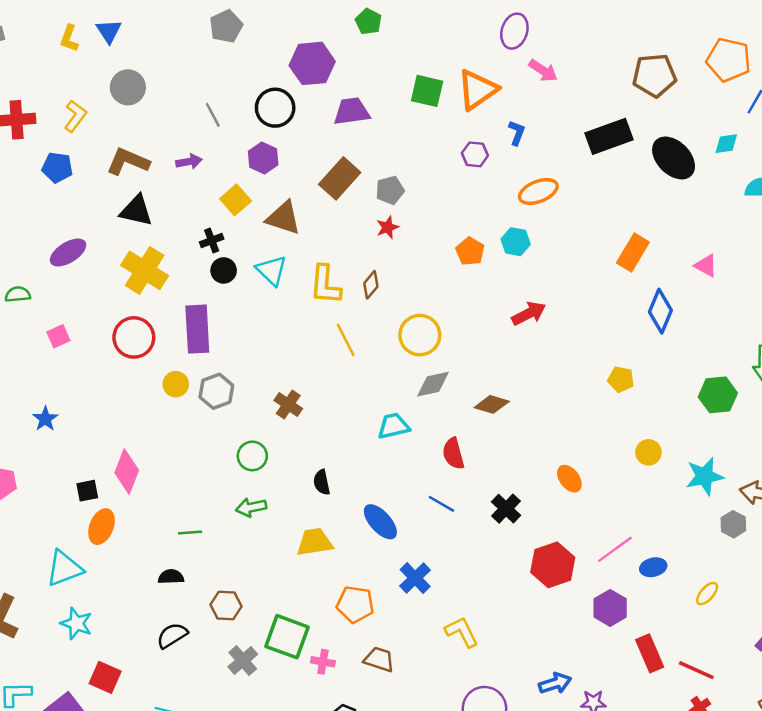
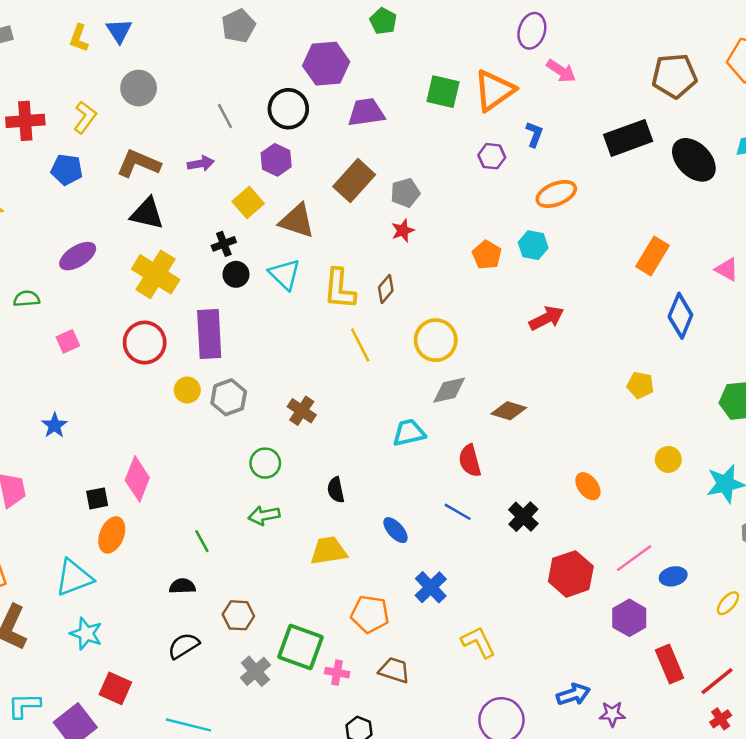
blue ellipse: (380, 522) -> (396, 530), size x0.7
green line: (190, 533) -> (202, 541), turned 65
red line: (696, 670) -> (717, 681), turned -63

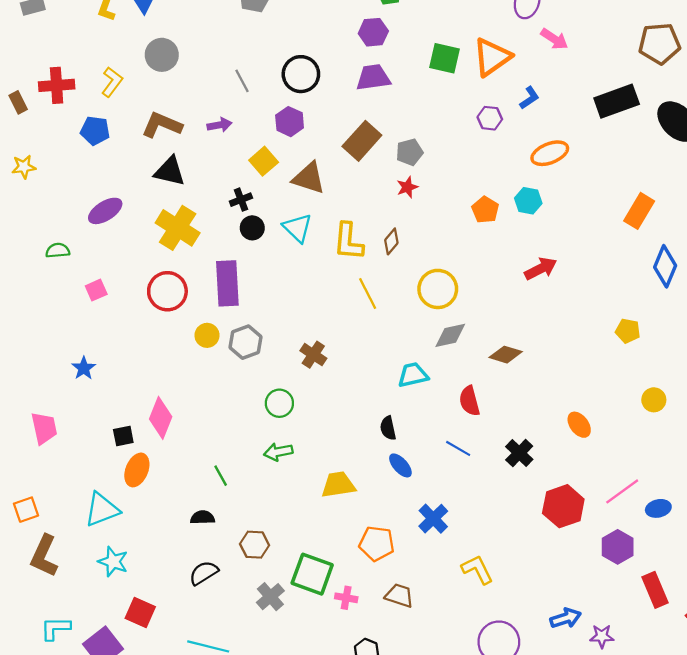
purple hexagon: (326, 64) -> (373, 32), moved, size x0.7
blue L-shape: (534, 134) -> (529, 98), turned 35
black semicircle: (336, 490) -> (388, 428), moved

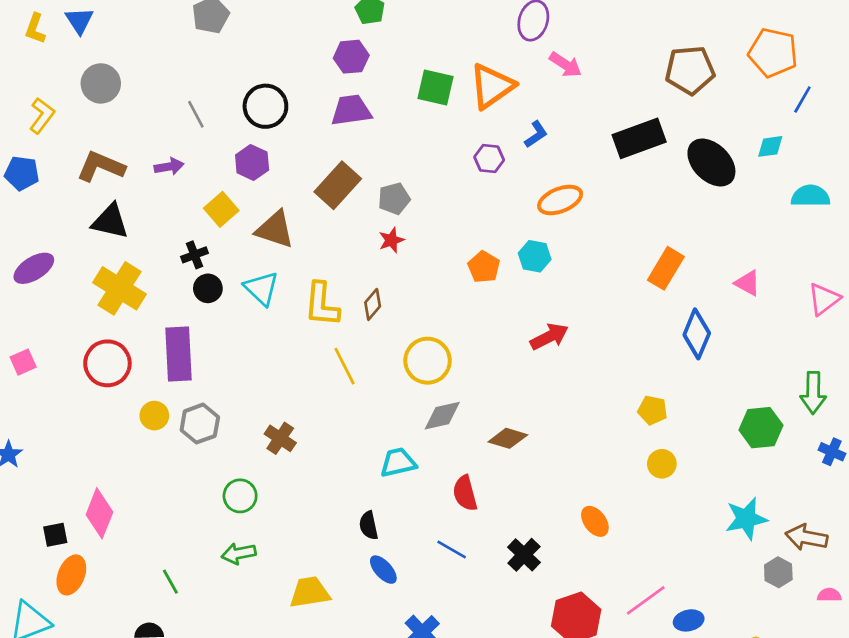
yellow circle: (654, 400) -> (662, 464), moved

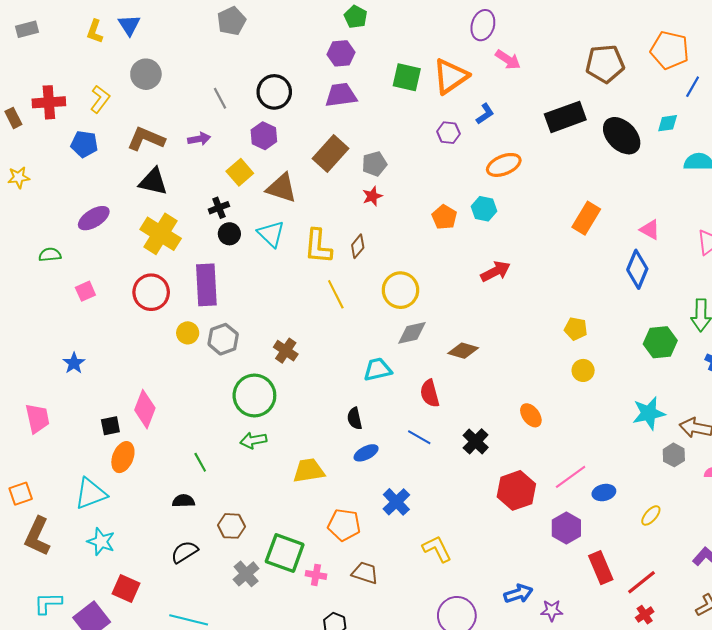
blue diamond: (697, 334) -> (637, 269), moved
green circle: (240, 496) -> (254, 396), size x1.6
blue ellipse: (383, 570) -> (366, 453), turned -75

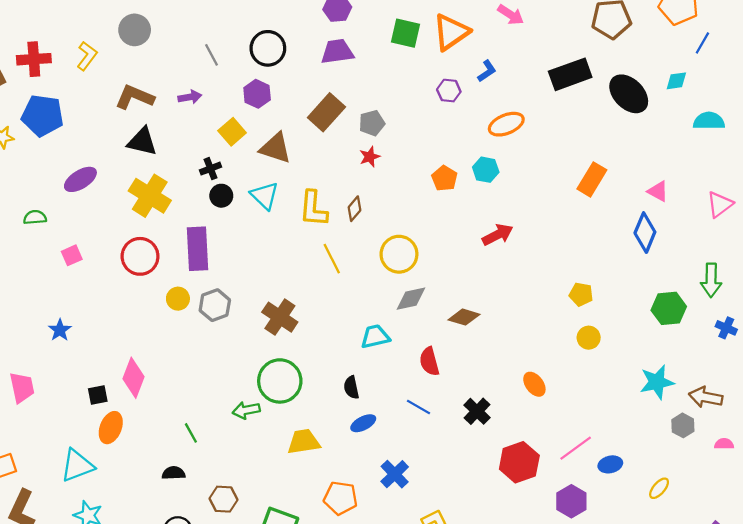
blue pentagon: (84, 144) -> (42, 115), moved, size x1.5
brown cross: (286, 351) -> (280, 317), size x1.4
green circle: (254, 396) -> (280, 381), moved

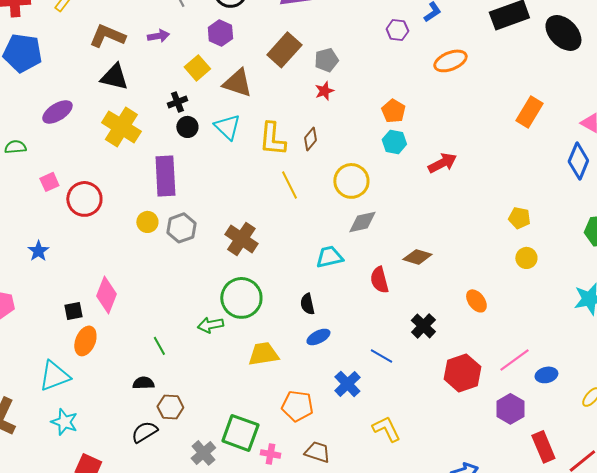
cyan hexagon: (486, 170) -> (394, 142), moved
red circle: (140, 256) -> (84, 199), moved
brown diamond: (464, 317) -> (417, 257), moved
blue line: (418, 407) -> (381, 356), moved
brown hexagon: (223, 499) -> (170, 407), moved

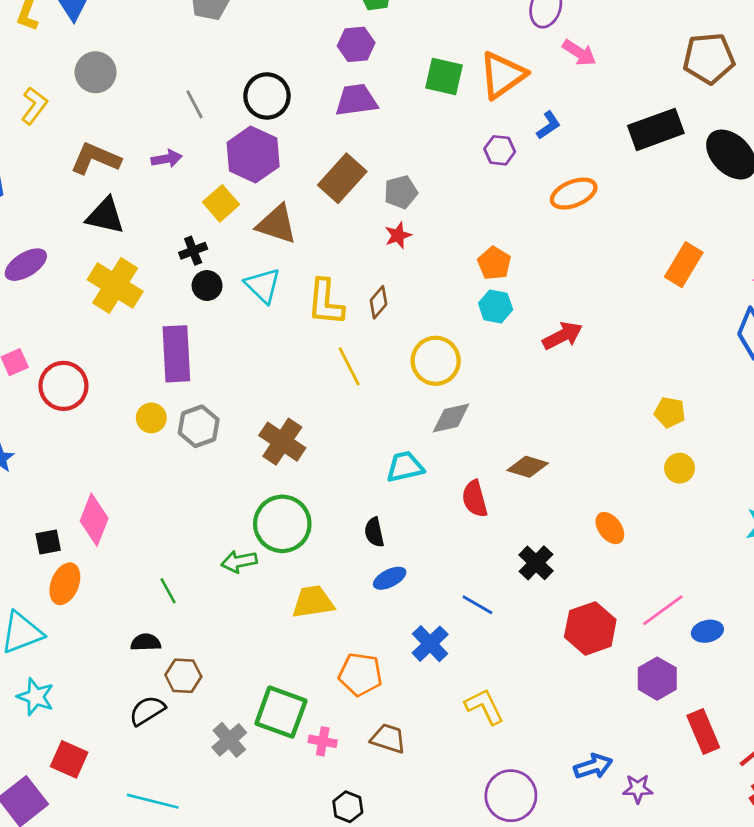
purple hexagon: (220, 33) -> (253, 155), size x1.5

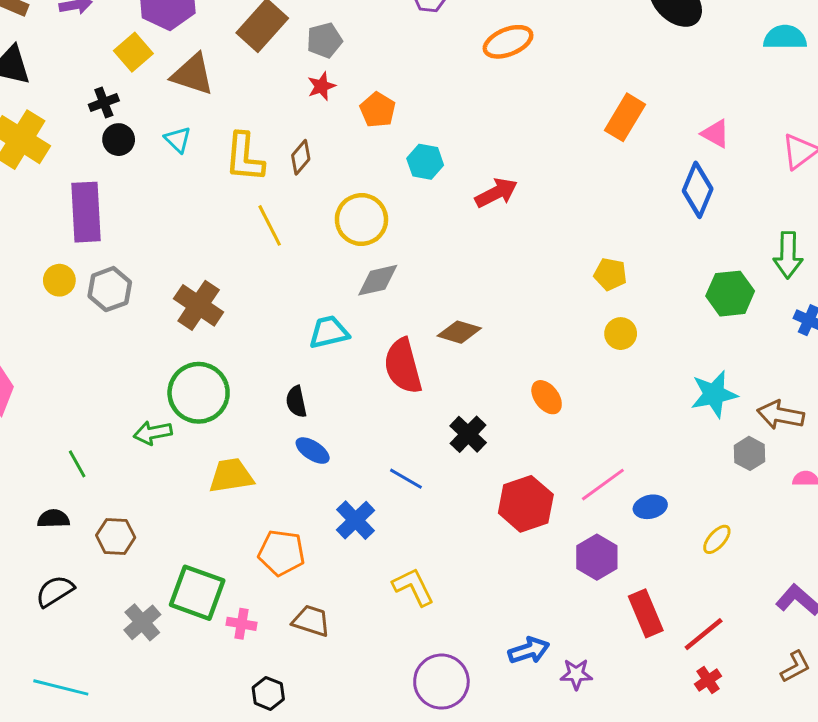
orange pentagon: (494, 263) -> (378, 110), moved
cyan triangle: (263, 286) -> (178, 140), size x0.7
red semicircle: (475, 499) -> (403, 366), size x1.4
blue ellipse: (390, 578) -> (313, 451), turned 60
brown hexagon: (183, 676) -> (116, 536), moved

